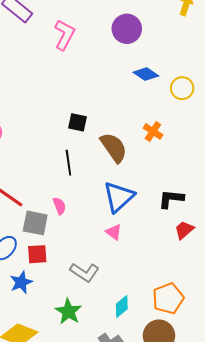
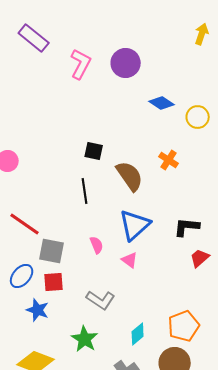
purple circle: (127, 29) -> (126, 63), moved
pink semicircle: (59, 206) -> (97, 245), moved
blue star: (21, 282) -> (38, 310), turned -30

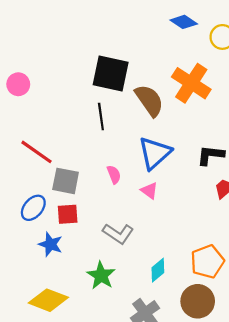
black square: (94, 151) -> (111, 74), size x1.8
orange cross: (169, 160) -> (191, 83), size x1.8

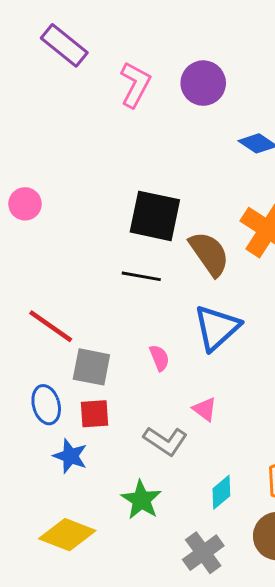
pink circle: (18, 84) -> (25, 204), moved
black line: (101, 116) -> (141, 276), turned -72
pink triangle: (149, 191) -> (205, 409), moved
blue ellipse: (33, 208) -> (46, 405), turned -56

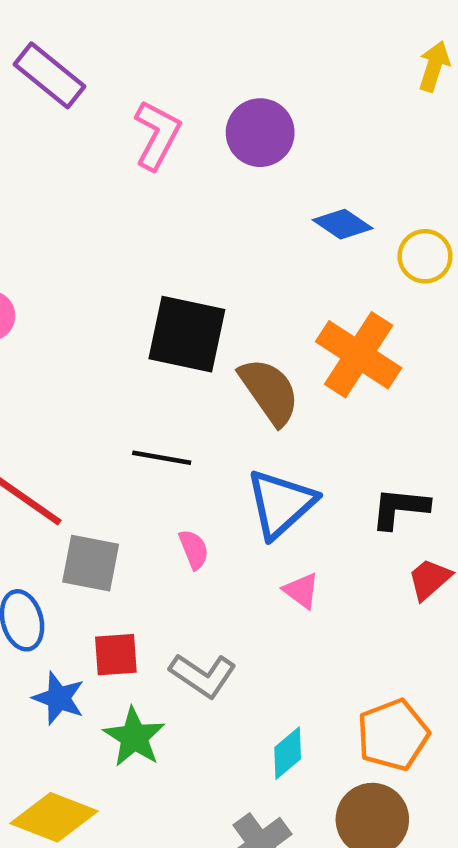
black line: (141, 276) -> (162, 458), moved
pink triangle: (205, 409) -> (301, 591), moved
red square: (94, 414) -> (116, 655), moved
green star: (141, 500) -> (134, 737), moved

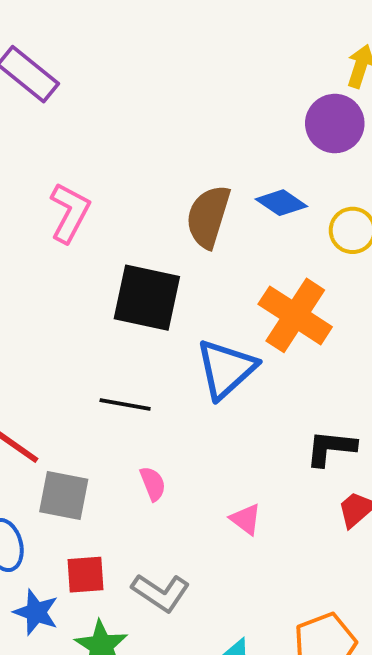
purple circle: (260, 133) -> (335, 124), moved
pink L-shape: (157, 135) -> (70, 213), moved
brown semicircle: (269, 391) -> (208, 217), moved, turned -128
blue triangle: (281, 504) -> (226, 369), moved

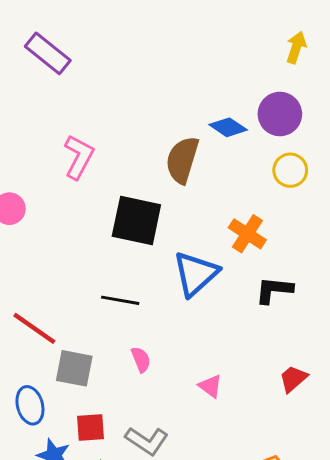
purple circle: (335, 124) -> (280, 114), moved
blue diamond: (281, 203) -> (228, 127), moved
orange cross: (295, 315) -> (247, 234), size x0.7
black L-shape: (331, 448) -> (274, 290), moved

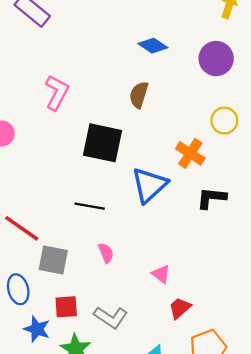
blue diamond: (228, 127) -> (153, 46), moved
brown semicircle: (182, 160) -> (139, 95), size x0.7
yellow circle: (290, 170) -> (224, 121), moved
red trapezoid: (293, 379) -> (180, 308), moved

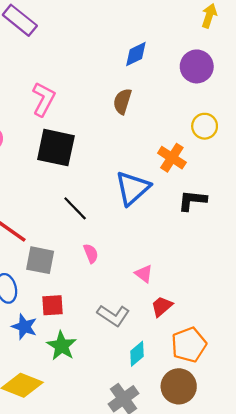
blue diamond: (153, 46) -> (136, 54), turned -60
black square: (103, 143) -> (56, 148), moved
black line: (90, 206) -> (75, 208), turned 36
gray L-shape: (111, 317) -> (113, 315), moved

